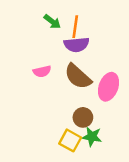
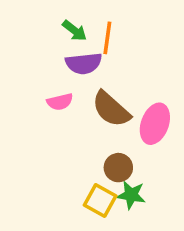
purple semicircle: (77, 45) -> (84, 63), moved

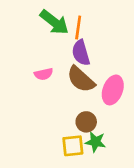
green arrow: (74, 31) -> (54, 22), size x1.6
purple semicircle: (84, 63) -> (81, 53), moved, turned 80
yellow square: (100, 200) -> (73, 146), turned -35

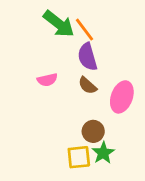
orange line: (78, 28) -> (85, 30), turned -45
brown semicircle: (81, 79) -> (87, 85), size x0.6
green star: (95, 142) -> (103, 153), turned 30

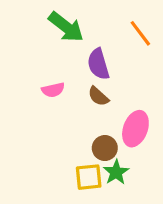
orange line: (85, 30) -> (140, 33), moved
pink ellipse: (122, 97) -> (135, 129), moved

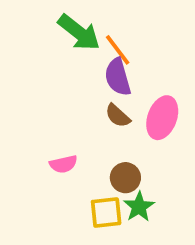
orange line: (140, 33) -> (118, 50), moved
pink semicircle: (53, 90) -> (63, 164), moved
pink ellipse: (135, 129) -> (162, 118), moved

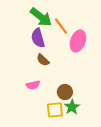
purple semicircle: (118, 77) -> (38, 38), moved
brown semicircle: (118, 116) -> (43, 60), moved
pink ellipse: (162, 118) -> (78, 41), moved

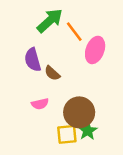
green arrow: (41, 17) -> (50, 21), turned -80
purple semicircle: (38, 38) -> (33, 60), moved
brown circle: (65, 92) -> (79, 112), size x1.6

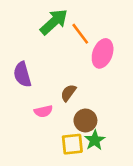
purple semicircle: (33, 60) -> (22, 74), moved
brown semicircle: (52, 73) -> (68, 93), moved, turned 84
brown circle: (79, 112) -> (85, 120), size x0.7

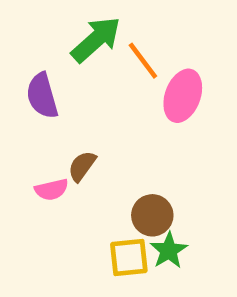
purple semicircle: (22, 74) -> (42, 96), moved
brown semicircle: (68, 93) -> (82, 166), moved
pink semicircle: (43, 111) -> (51, 190), moved

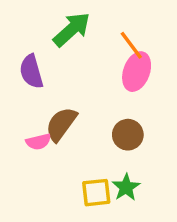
orange line: (143, 61) -> (131, 45), moved
brown semicircle: (82, 166) -> (61, 124), size x1.5
brown circle: (152, 215) -> (128, 135), moved

